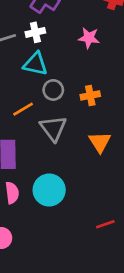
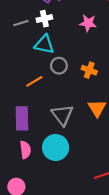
orange cross: (90, 95) -> (89, 70), turned 32
gray triangle: (53, 128) -> (62, 115), moved

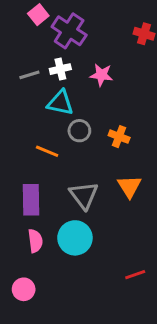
pink star: (88, 23) -> (101, 75), moved
orange line: (34, 81) -> (47, 151), turned 54

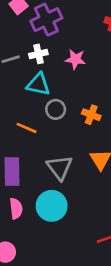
purple cross: (69, 31) -> (46, 20), turned 32

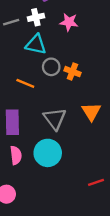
orange cross: (91, 115) -> (72, 72), moved

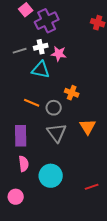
pink star: (69, 22) -> (59, 54), moved
gray circle: (51, 67) -> (54, 108), moved
cyan circle: (48, 153) -> (51, 176), moved

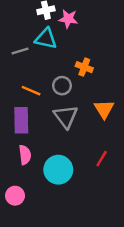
gray line: (20, 51) -> (20, 51), moved
orange line: (32, 103) -> (31, 91), moved
red line: (92, 187) -> (102, 159), moved, turned -40

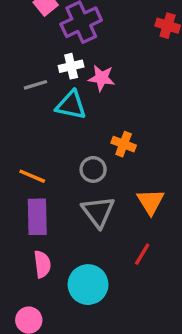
gray line: (20, 51) -> (36, 85), moved
orange line: (31, 91) -> (32, 176), moved
red line: (102, 159) -> (142, 254), moved

